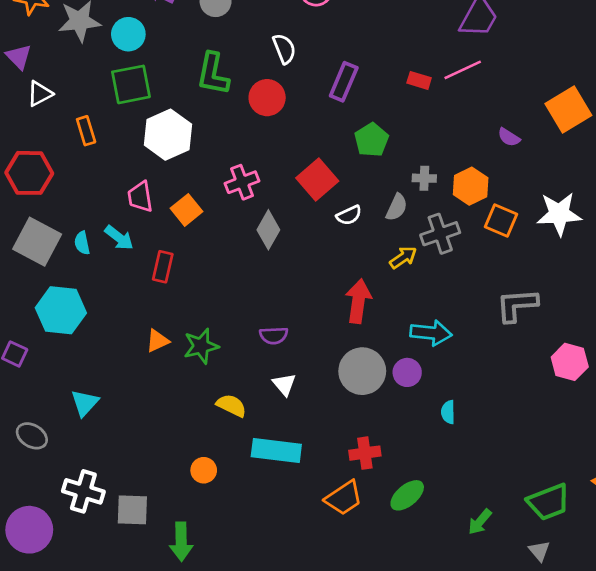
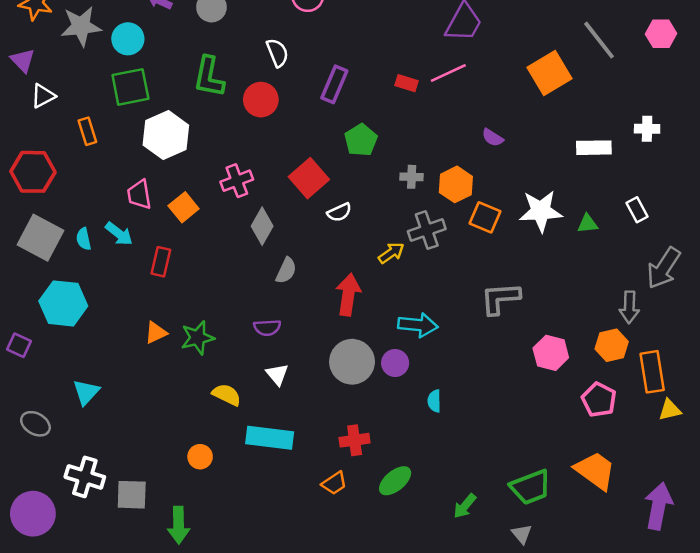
orange square: (568, 110) -> (550, 73), moved
gray semicircle: (397, 207) -> (286, 271), moved
orange trapezoid: (344, 498) -> (334, 483), size x0.7

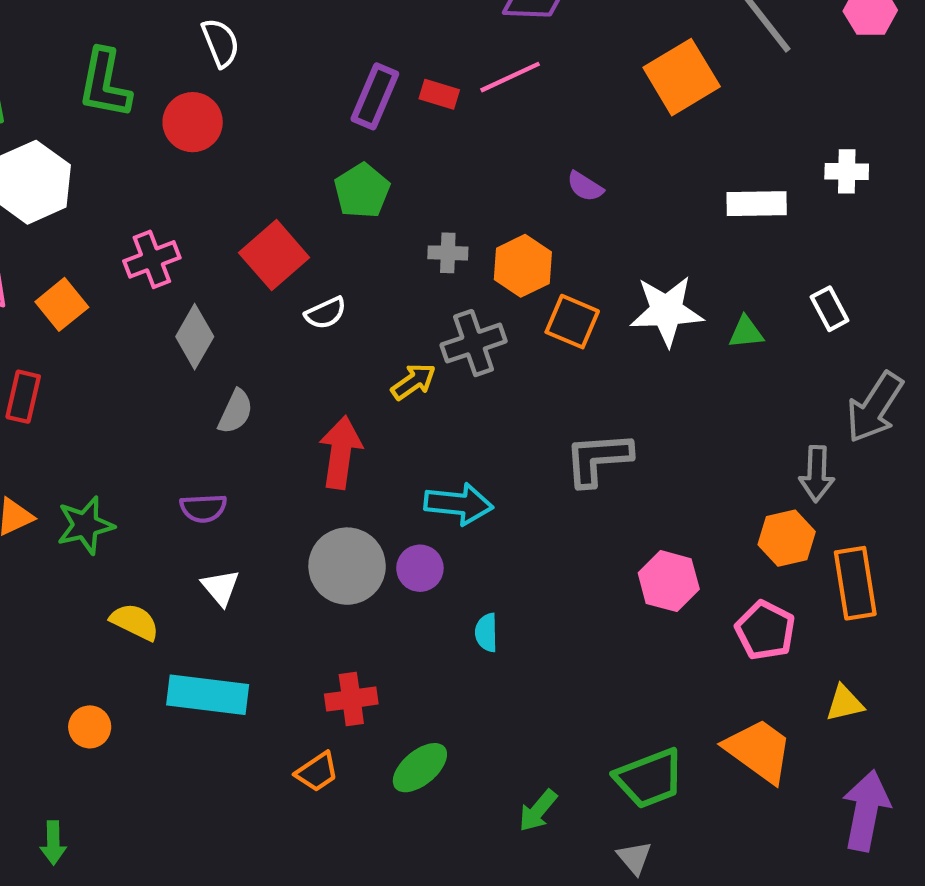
purple rectangle: (334, 84) -> (375, 96), moved
pink hexagon: (551, 353) -> (669, 581), moved
yellow triangle: (670, 410) -> (845, 703), moved
green arrow: (179, 525) -> (53, 843), size x0.7

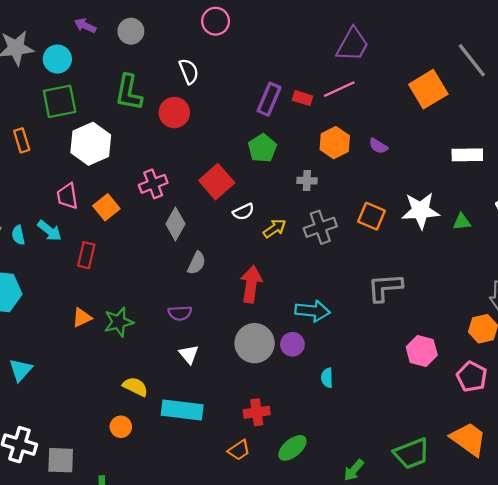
orange hexagon: (523, 266) -> (335, 143), moved
yellow arrow: (413, 382) -> (275, 228), moved
yellow semicircle: (135, 622) -> (135, 387), moved

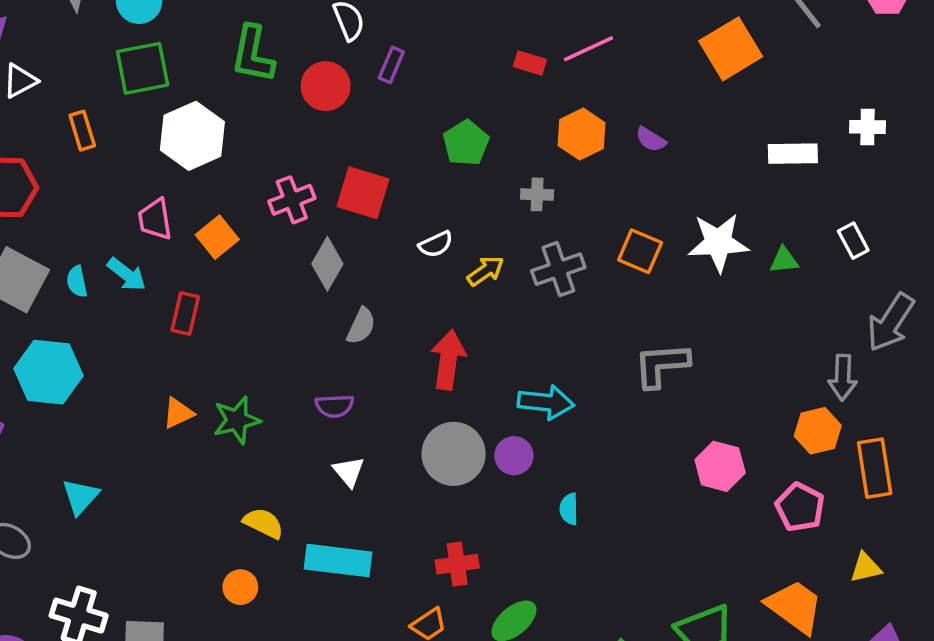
purple rectangle: (269, 99) -> (391, 65), moved, size x0.7
red square: (217, 182) -> (363, 193), moved, turned -32

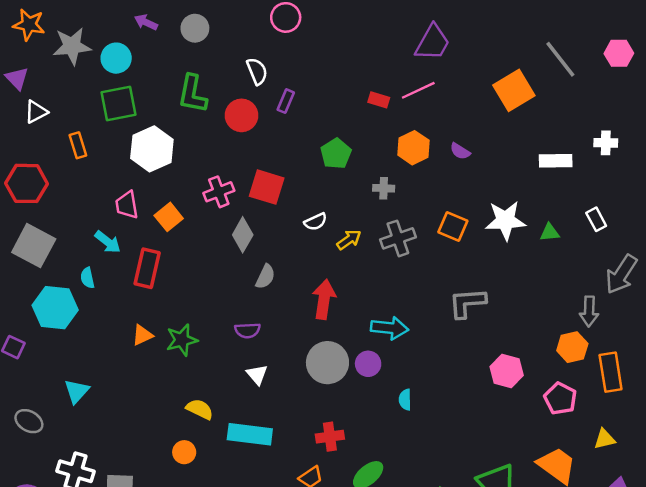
cyan semicircle: (77, 282) -> (87, 278), moved
red rectangle: (185, 314) -> (147, 268), size x1.4

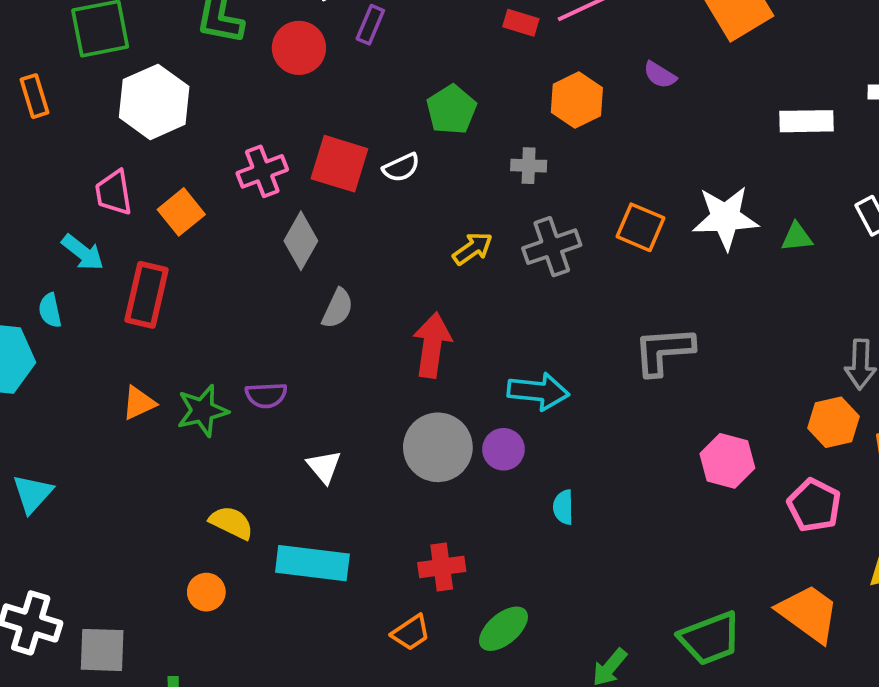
purple semicircle: (460, 151) -> (660, 75), moved
white semicircle: (316, 222) -> (401, 168), moved
purple semicircle: (247, 330) -> (266, 395), moved

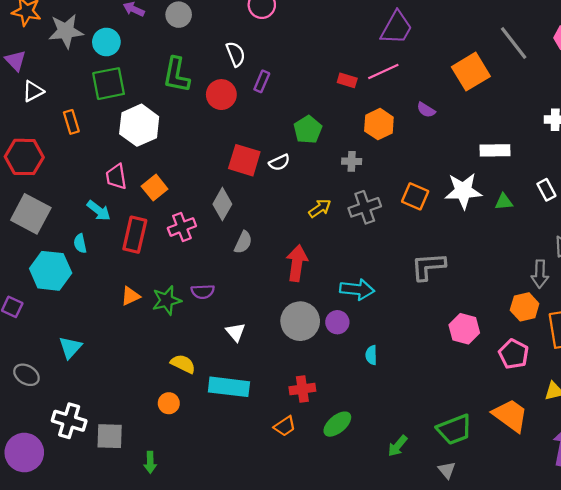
white rectangle: (806, 121) -> (495, 150), moved
pink cross: (262, 171) -> (182, 227), moved

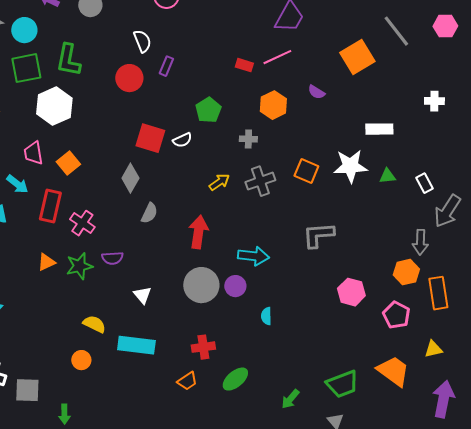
green L-shape: (176, 75) -> (68, 60), moved
white rectangle: (546, 190) -> (424, 183), moved
pink cross: (182, 227) -> (82, 223), moved, turned -35

